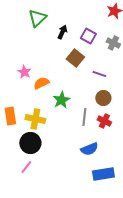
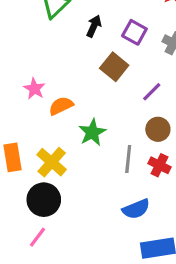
purple line: (99, 74) -> (152, 92), turned -64
yellow cross: (35, 119) -> (52, 162), turned 30

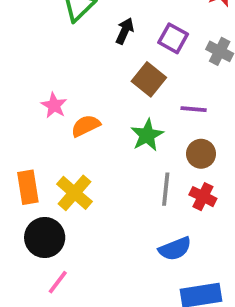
purple line: (152, 92) -> (194, 109), turned 50
green star: (92, 132) -> (147, 135), moved
black circle: (44, 200) -> (45, 238), moved

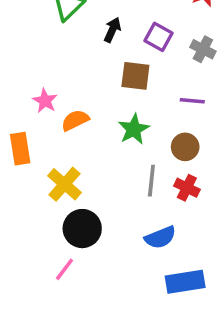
brown square: (149, 79) -> (135, 76), turned -32
purple line: (194, 109) -> (192, 101), moved
orange rectangle: (28, 187) -> (20, 149), moved
black circle: (45, 238) -> (82, 229), moved
pink line: (58, 282) -> (64, 269), moved

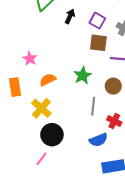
brown square: (135, 76) -> (98, 43), moved
orange semicircle: (75, 120) -> (48, 80), moved
red cross: (187, 188) -> (114, 121), moved

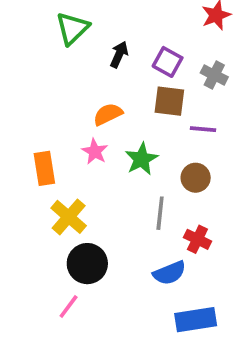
pink star: (30, 59) -> (95, 152), moved
orange semicircle: (48, 80) -> (108, 114), moved
orange rectangle: (15, 87) -> (44, 168), moved

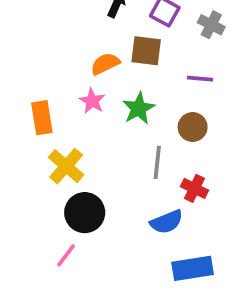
brown square: (169, 101) -> (146, 51), moved

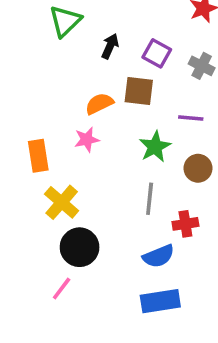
pink star: (92, 101) -> (87, 140), turned 30
green star: (139, 108) -> (155, 147), moved
brown circle: (193, 127) -> (198, 168), moved
red cross: (194, 188) -> (185, 224), turned -35
blue rectangle: (193, 268) -> (160, 301), moved

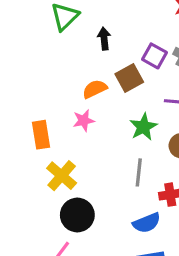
black arrow: (110, 46) -> (104, 39), turned -30
purple square: (157, 53) -> (154, 56), moved
brown square: (139, 91) -> (129, 78), turned -36

